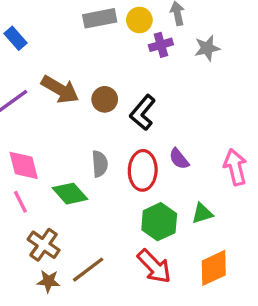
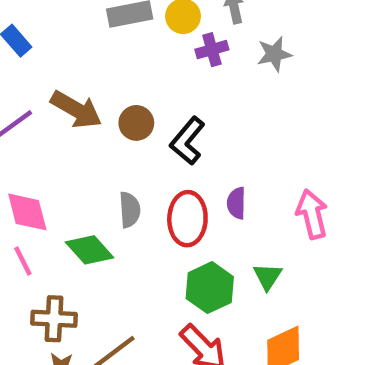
purple semicircle: (179, 159) -> (236, 203), turned 40
green triangle: (202, 213) -> (268, 276), turned -40
brown cross: (44, 245) -> (54, 319), turned -32

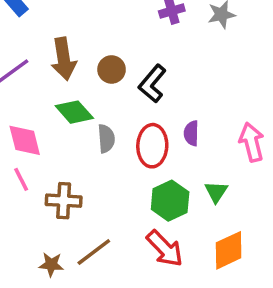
brown arrow: (76, 110) -> (64, 59), turned 51
green diamond: (90, 250) -> (74, 112), moved
brown cross: (54, 319) -> (64, 201), moved

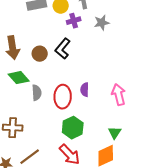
black L-shape: (152, 84) -> (63, 49), moved
green triangle: (216, 192) -> (115, 133), moved

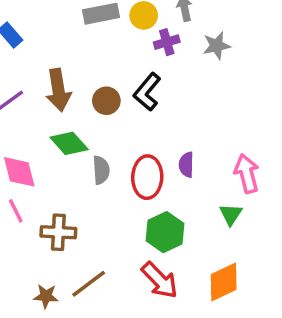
green triangle: (115, 133) -> (231, 214), moved

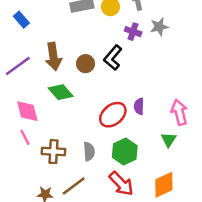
purple cross: (167, 42) -> (133, 32), moved, turned 35
gray semicircle: (101, 170) -> (89, 152), moved
red ellipse: (147, 177) -> (113, 115), turned 48

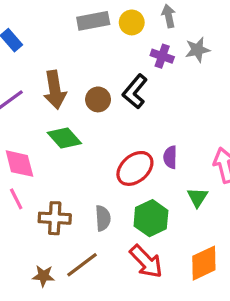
green triangle: (169, 140) -> (197, 197), moved

